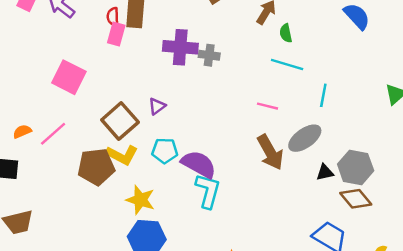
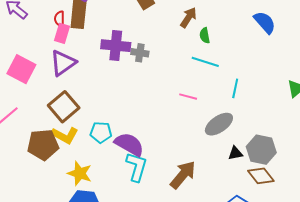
purple triangle: (157, 106) -> (63, 63), moved, size x1.8
brown arrow: (270, 152) -> (183, 175), moved, turned -112

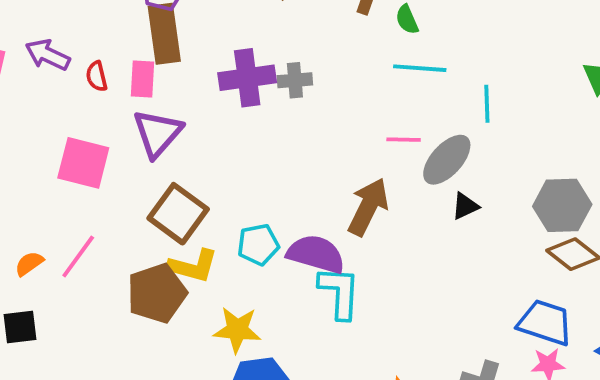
red semicircle: (59, 19) -> (97, 76), moved
gray ellipse: (219, 124) -> (447, 160), moved
black triangle: (235, 153) -> (465, 206), moved
brown arrow: (183, 175) -> (368, 207), moved

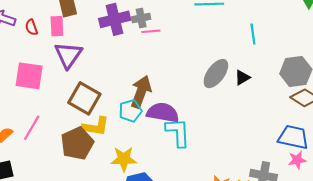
cyan line: (487, 104) -> (253, 34), moved
pink line: (404, 140) -> (151, 31), moved
gray ellipse: (447, 160) -> (216, 74), moved
brown arrow: (368, 207) -> (141, 92), moved

